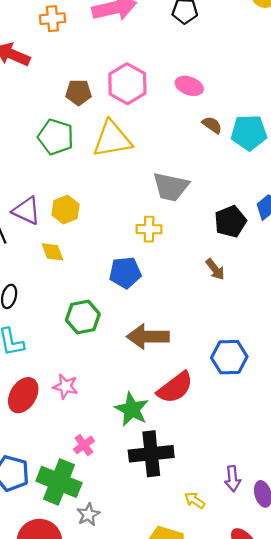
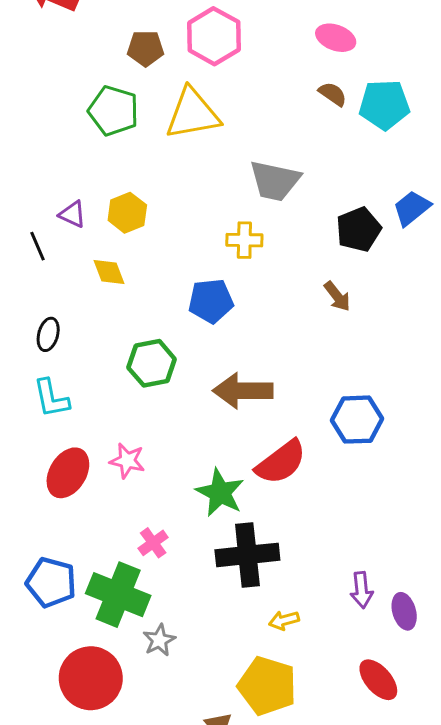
pink ellipse: (189, 86) -> (336, 38), moved
purple triangle: (26, 211) -> (72, 214), size x0.7
yellow arrow: (195, 500) -> (284, 620), moved, turned -48

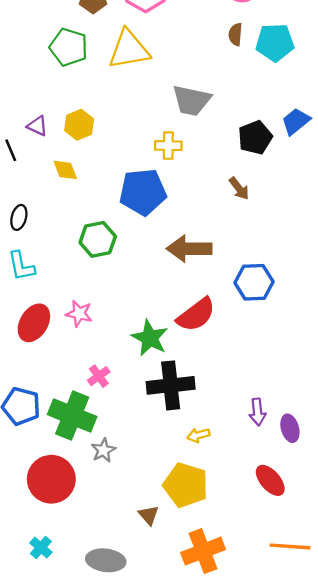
brown semicircle: (333, 94) -> (235, 34), turned -120
blue pentagon: (211, 301) -> (143, 192), size x1.4
brown arrow: (243, 391) -> (189, 249), moved

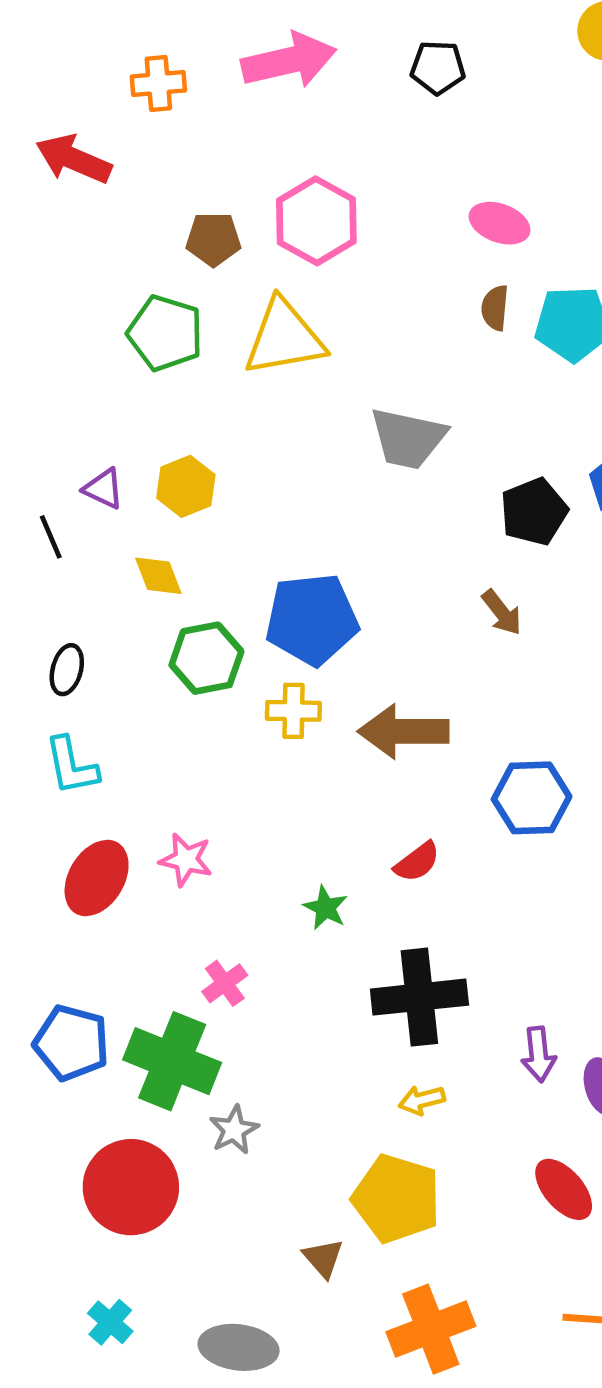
yellow cross: (168, 146) -> (293, 711), moved
green hexagon: (98, 239) -> (206, 658), moved
red semicircle: (196, 315) -> (417, 862), size x0.6
green star: (150, 338) -> (326, 908), size x0.6
black cross: (171, 385) -> (419, 997), moved

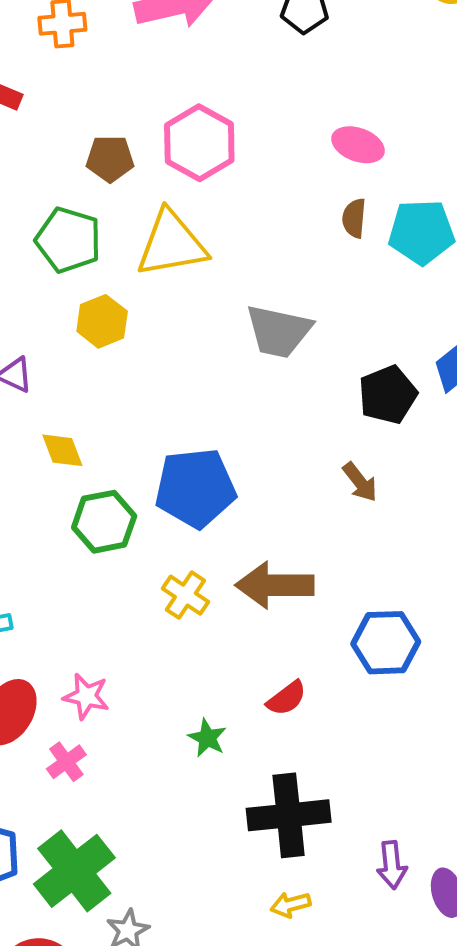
yellow hexagon: (186, 486) -> (102, 321), moved
yellow cross: (293, 711) -> (185, 595), moved, turned 33
pink cross: (225, 983) -> (66, 762), moved
green cross: (172, 1061) -> (74, 871), turned 30

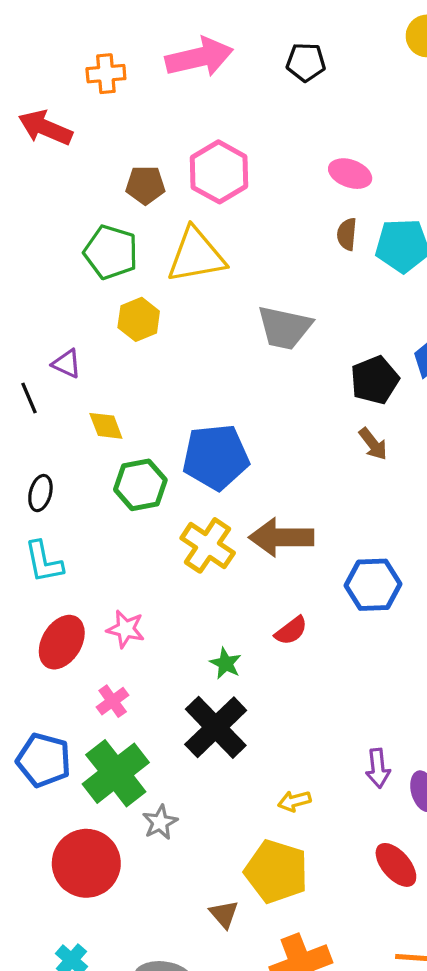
brown arrow: (360, 482) -> (373, 444), moved
yellow cross: (185, 595) -> (208, 545), size x1.4
pink cross: (66, 762) -> (113, 701), moved
black cross: (289, 815) -> (216, 727), moved, turned -38

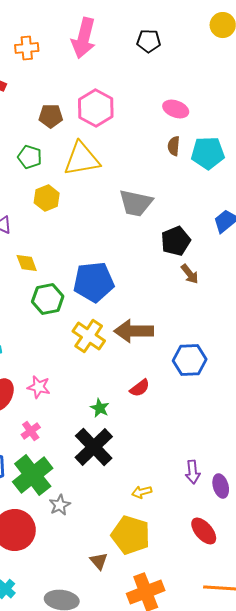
pink arrow: (199, 57) -> (84, 38), turned 117
green pentagon: (111, 252) -> (30, 157), size x0.7
black pentagon: (375, 380) -> (176, 241), moved

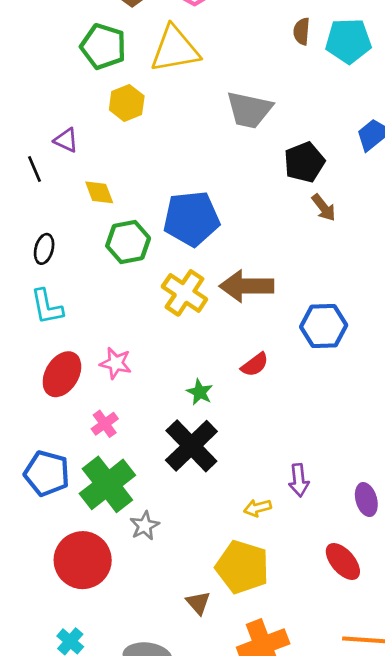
green pentagon: (30, 157) -> (103, 46), size x1.4
purple arrow: (193, 472) -> (299, 480), moved

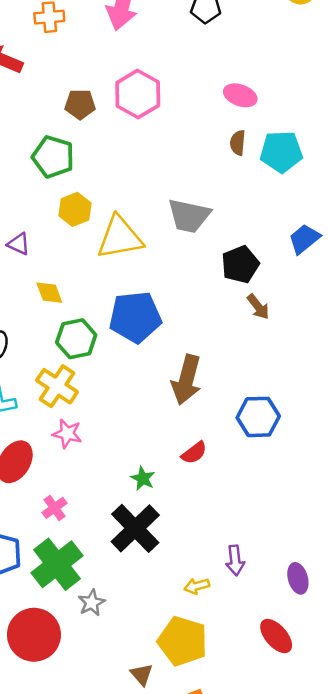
yellow triangle: (175, 49) -> (120, 238), moved
brown arrow: (246, 286) -> (186, 380), turned -75
yellow cross: (185, 293) -> (57, 386), moved
pink star: (116, 363) -> (67, 434), moved

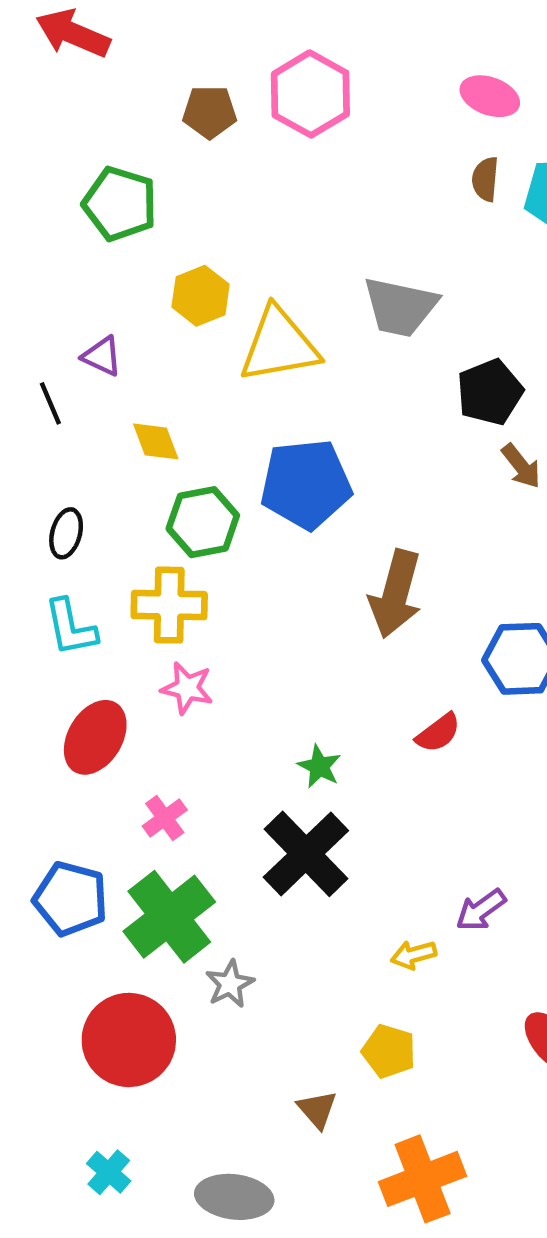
green pentagon: (53, 157) -> (120, 204), moved
yellow cross: (57, 386) -> (169, 605), turned -33
red semicircle: (194, 453) -> (438, 733), moved
purple arrow: (235, 560) -> (481, 910), turned 60
yellow pentagon: (183, 641) -> (389, 1051), size x0.6

